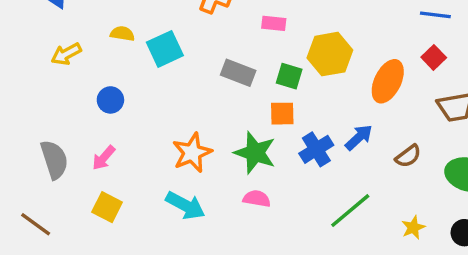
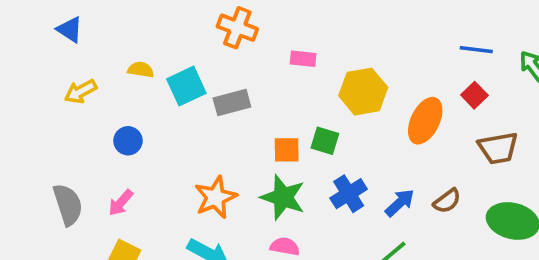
gray rectangle: (238, 73) -> (232, 102), moved, turned -36
green square: (289, 76) -> (325, 141), moved
orange square: (282, 114) -> (287, 150), moved
blue arrow: (359, 137) -> (400, 203), moved

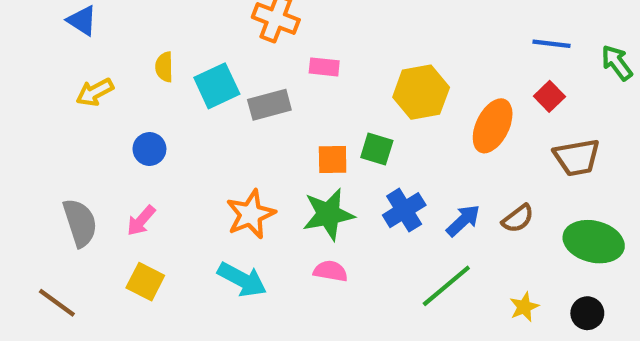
pink rectangle: (303, 59) -> (324, 67), moved
yellow semicircle: (141, 70) -> (164, 67), turned -100
green star: (283, 197) -> (328, 214), turned -30

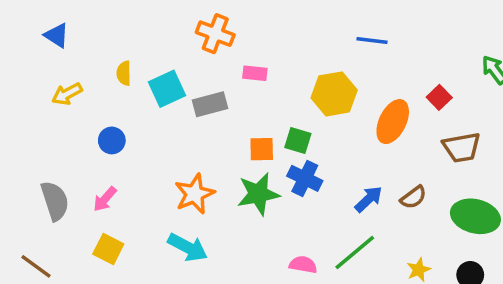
blue line: (552, 44) -> (372, 41), moved
blue cross: (404, 210) -> (305, 178), moved, turned -32
pink semicircle: (331, 271) -> (303, 265), moved

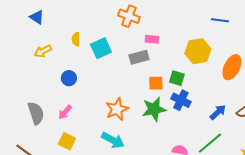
gray rectangle: (210, 104) -> (139, 57), moved

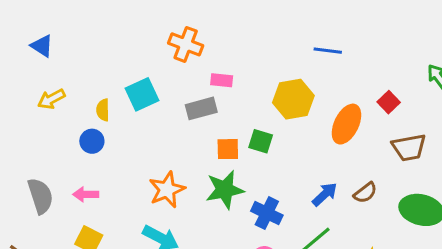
yellow semicircle: (76, 39) -> (103, 110), moved
blue cross: (181, 100) -> (267, 213), moved
pink arrow: (65, 112) -> (86, 194), turned 49

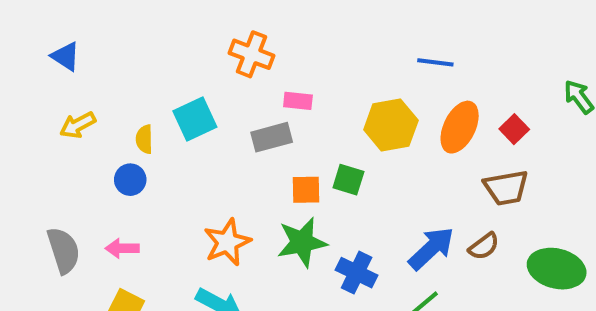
orange ellipse: (346, 124) -> (460, 127), moved
brown trapezoid: (409, 147) -> (506, 188), moved
blue arrow: (325, 194) -> (431, 248), size x1.4

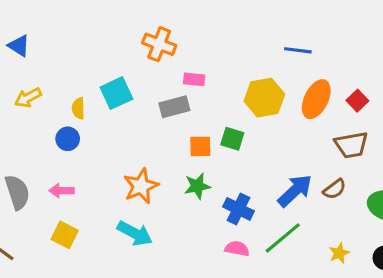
green star: (302, 242) -> (197, 186), size x0.7

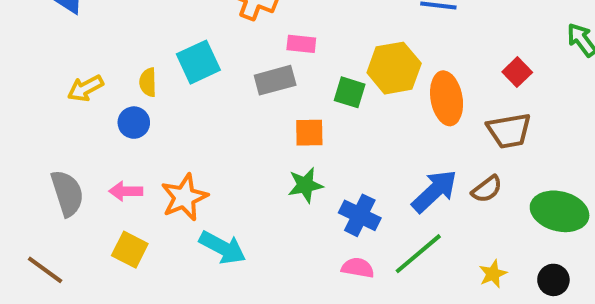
yellow arrow: (28, 98) -> (85, 88), moved
orange ellipse: (316, 99) -> (447, 98), moved, turned -36
green square: (232, 139) -> (350, 92), moved
orange star: (141, 186) -> (184, 197), moved

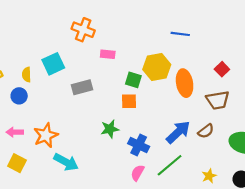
gray rectangle: (275, 80) -> (82, 87), moved
orange square: (309, 133) -> (129, 101), moved
pink semicircle: (358, 268) -> (138, 173), turned -70

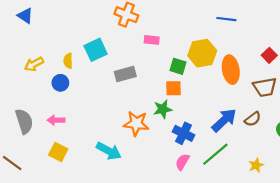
green star: (110, 129) -> (163, 109), moved
orange star: (46, 135) -> (136, 123), moved, turned 30

